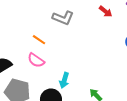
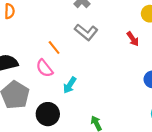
cyan arrow: (64, 80) -> (70, 85), moved

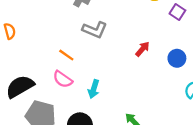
red arrow: (133, 39) -> (142, 49), moved, turned -88

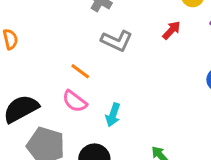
red arrow: (142, 49) -> (171, 30), moved

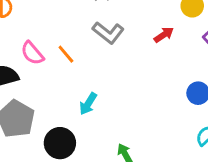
pink semicircle: (75, 101) -> (32, 53), moved

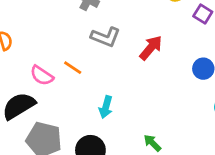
red arrow: (164, 35) -> (151, 48), moved, size x1.4

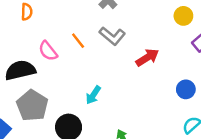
orange line: (73, 68) -> (78, 41), moved

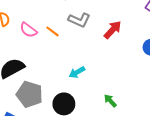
pink semicircle: (48, 51) -> (28, 30), moved
cyan arrow: (93, 95) -> (77, 72), turned 42

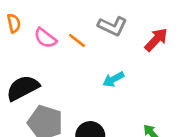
cyan arrow: (77, 72) -> (113, 79), moved

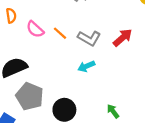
gray L-shape: (112, 26) -> (89, 38), moved

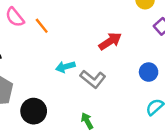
gray L-shape: (89, 38) -> (93, 79), moved

